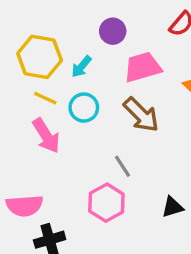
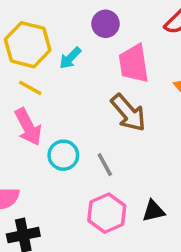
pink trapezoid: (143, 67) -> (134, 64), turned -87
cyan circle: (84, 108) -> (63, 155), moved
pink hexagon: (106, 203) -> (107, 213), moved

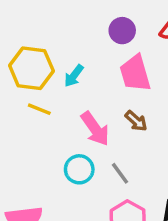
purple circle: (105, 24) -> (122, 31), moved
brown arrow: (128, 113) -> (136, 121), size x0.6
pink arrow: (28, 127) -> (95, 129), moved

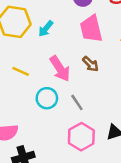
yellow line: (39, 109) -> (21, 71), moved

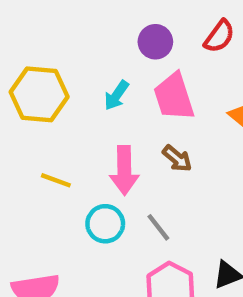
cyan arrow: (46, 29) -> (116, 95), moved
pink arrow: (60, 69) -> (124, 170), turned 36

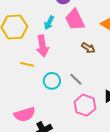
brown arrow: (177, 159) -> (88, 48), moved
pink arrow: (124, 170) -> (42, 46), moved

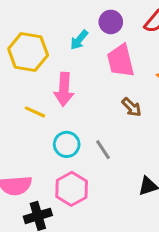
cyan arrow: (49, 23) -> (79, 40), moved
pink hexagon: (85, 105) -> (72, 189), moved

